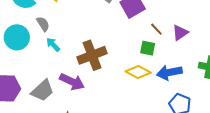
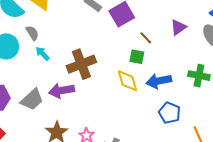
purple triangle: (180, 33) -> (178, 27), moved
yellow diamond: (138, 72) -> (128, 81), turned 45
purple arrow: (72, 82) -> (62, 91), turned 145

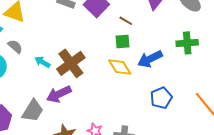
cyan arrow: (42, 54) -> (42, 62), moved
blue pentagon: (169, 113) -> (161, 98), moved, turned -30

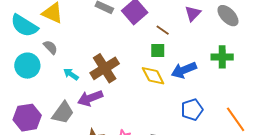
cyan arrow: (42, 62) -> (71, 74), moved

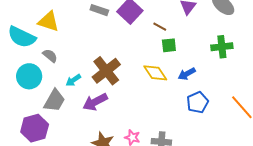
green square: (158, 50) -> (169, 45), moved
blue arrow: (184, 70) -> (187, 74), moved, size x0.7
cyan arrow: (71, 74) -> (73, 80), turned -63
gray trapezoid: (63, 113) -> (54, 101), moved

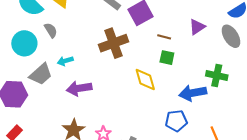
brown line: (160, 27) -> (164, 37), turned -32
brown cross: (106, 71) -> (114, 43), moved
blue arrow: (187, 74) -> (193, 93), moved, size x1.5

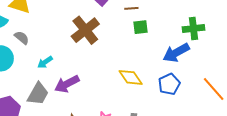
gray trapezoid: (41, 74) -> (38, 94), moved
yellow diamond: (145, 79) -> (131, 77), moved

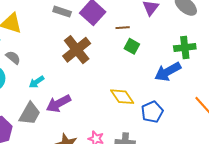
green square: (141, 27) -> (132, 46), turned 35
blue pentagon: (169, 84) -> (152, 112), moved

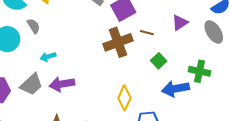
green square: (132, 46) -> (159, 61), moved
brown cross: (77, 50) -> (118, 42), moved
yellow diamond: (122, 97) -> (124, 98), turned 40

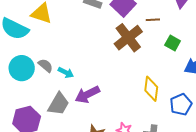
gray semicircle: (33, 26) -> (46, 65), moved
cyan arrow: (48, 57) -> (66, 72), turned -119

